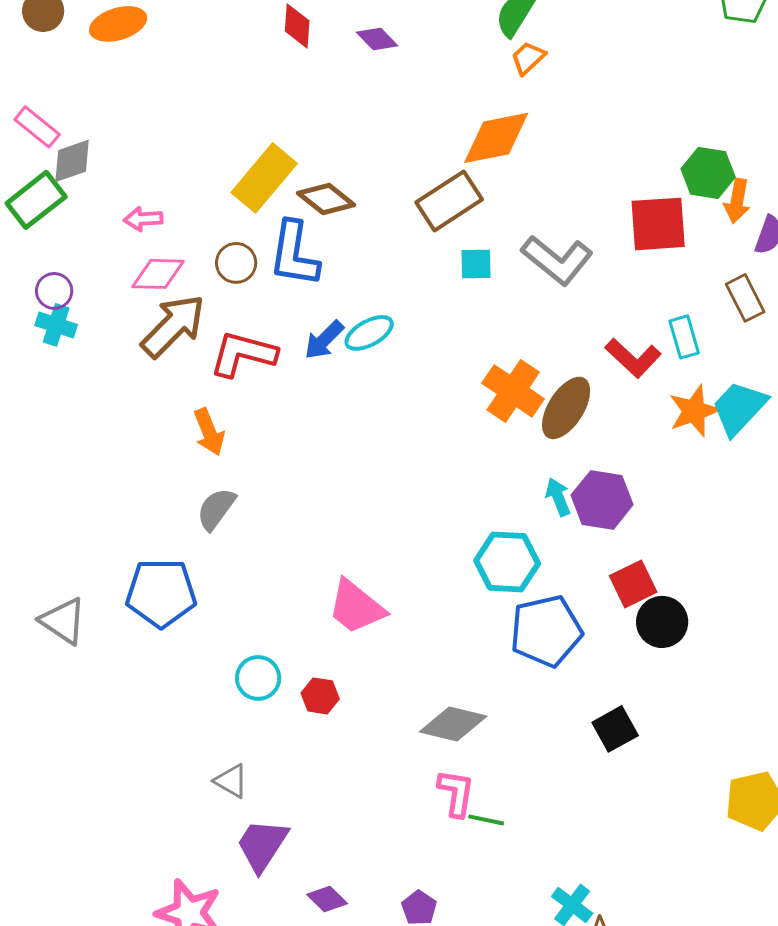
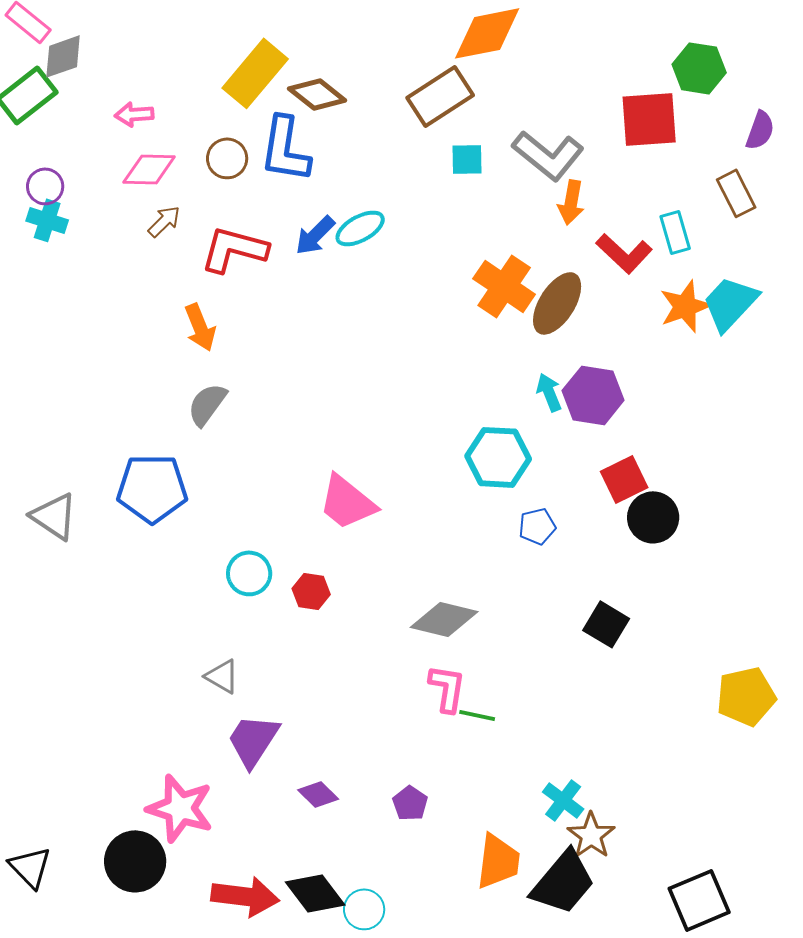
orange arrow: (737, 201) -> (571, 202), moved
brown arrow: (173, 326) -> (164, 221), size x0.5
blue pentagon: (546, 631) -> (537, 526), size x0.5
black square: (615, 729) -> (606, 624), turned -30

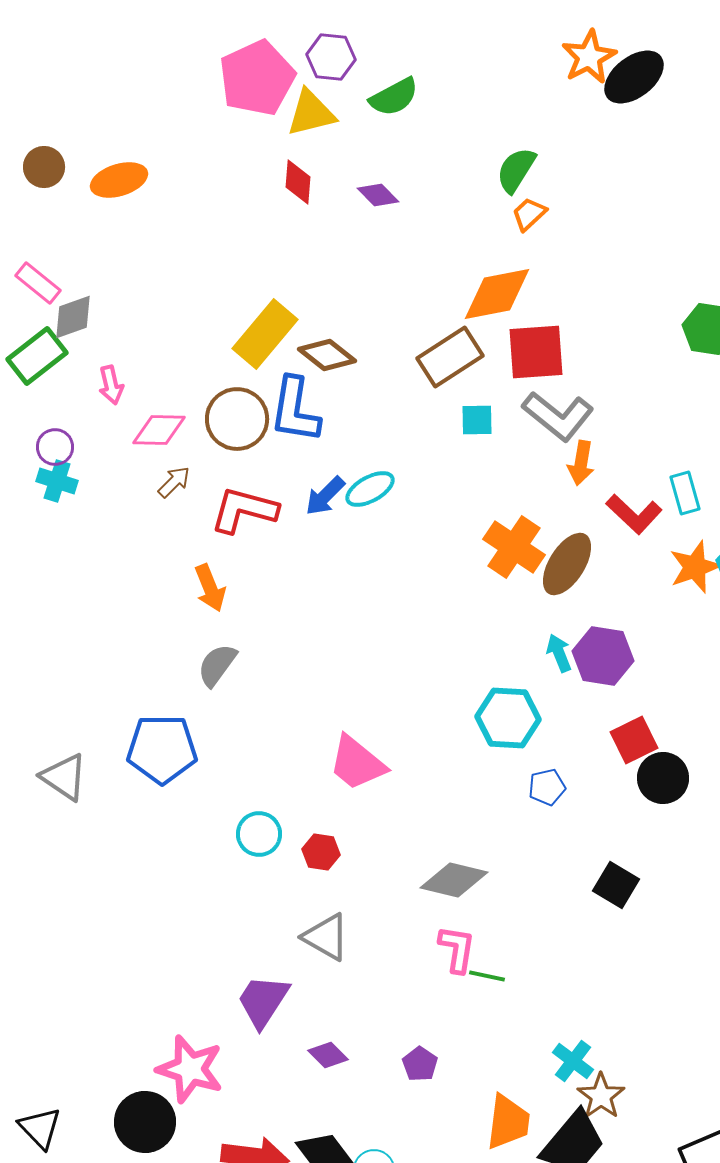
pink arrow: (134, 114) -> (111, 385), moved, turned -99
red square: (649, 119) -> (536, 352), moved
brown circle: (227, 158) -> (237, 419), size x1.5
gray triangle: (222, 676) -> (326, 937), moved, size x1.4

